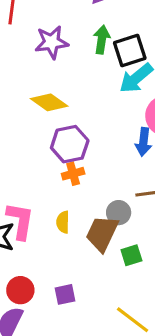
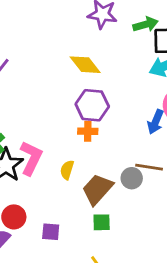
green arrow: (102, 40) -> (146, 24), turned 50
gray circle: (119, 213) -> (132, 178), moved
green square: (131, 255) -> (102, 222), moved

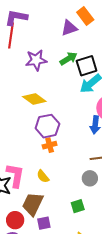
yellow semicircle: (67, 170) -> (43, 176), turned -40
gray circle: (132, 178) -> (90, 178), moved
brown trapezoid: (97, 189) -> (33, 204), moved

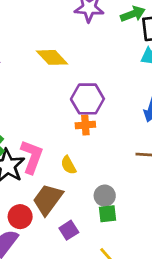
yellow diamond: (34, 99) -> (52, 57), moved
gray circle: (90, 178) -> (105, 196), moved
purple square: (44, 223) -> (69, 230), moved, turned -32

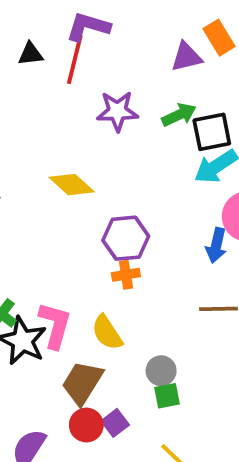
yellow semicircle: (68, 165) -> (107, 333), size x1.4
red circle: (20, 217) -> (86, 425), moved

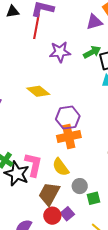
black triangle: (30, 54) -> (13, 12), moved
orange cross: (126, 275) -> (69, 137), size x1.6
gray circle: (161, 371) -> (80, 186), moved

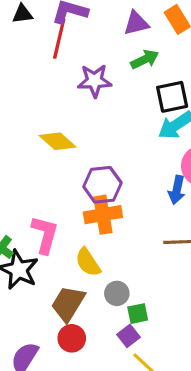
purple triangle: (94, 22) -> (136, 23), moved
green arrow: (92, 52) -> (145, 59), moved
pink L-shape: (33, 165) -> (45, 235), moved
purple square: (67, 214) -> (129, 336), moved

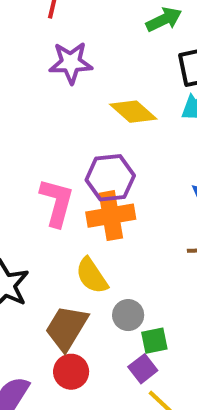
purple star: (95, 81) -> (71, 63), moved
yellow diamond: (58, 141) -> (133, 112), moved
pink L-shape: (45, 235) -> (57, 202), moved

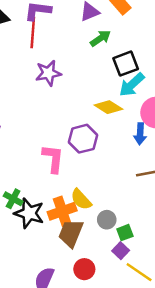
yellow diamond: (133, 112) -> (108, 107), moved
orange cross: (111, 216) -> (62, 211), moved
red circle: (71, 372) -> (84, 269), moved

